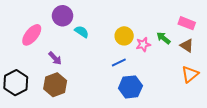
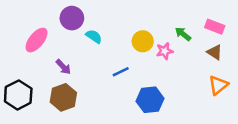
green arrow: (163, 38) -> (183, 34), moved
blue line: (119, 62) -> (121, 72), moved

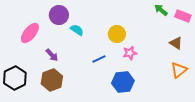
pink rectangle: (215, 27) -> (183, 16), moved
green arrow: (183, 34) -> (161, 10), moved
pink star: (165, 51) -> (130, 53), moved

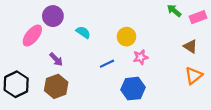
purple circle: (59, 15) -> (53, 16), moved
pink rectangle: (183, 16) -> (198, 17), turned -42

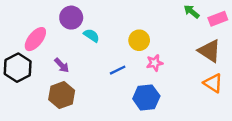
purple circle: (53, 16) -> (71, 18), moved
brown triangle: (190, 46) -> (209, 51), size x1.5
orange triangle: (194, 76) -> (213, 83), turned -48
black hexagon: (16, 84) -> (18, 68), moved

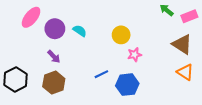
purple circle: (71, 18) -> (55, 29), moved
pink ellipse: (35, 39) -> (31, 17), moved
black hexagon: (18, 68) -> (16, 79), moved
blue line: (118, 70) -> (101, 74), moved

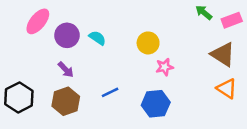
blue line: (101, 74) -> (110, 92), moved

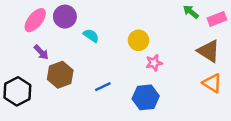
purple circle: (67, 35) -> (65, 17), moved
purple arrow: (66, 70) -> (41, 52), moved
brown hexagon: (66, 101) -> (60, 75), moved

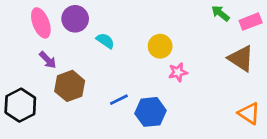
pink ellipse: (35, 20) -> (41, 23), turned -60
orange triangle: (212, 83) -> (249, 113), moved
blue hexagon: (146, 97) -> (150, 112), moved

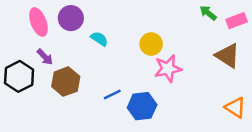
pink star: (178, 72) -> (168, 69), size x1.5
black hexagon: (20, 105) -> (19, 76), moved

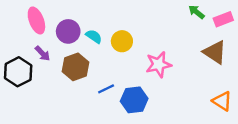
purple circle: (71, 18) -> (68, 31), moved
yellow circle: (151, 44) -> (122, 41), moved
brown hexagon: (66, 82) -> (76, 67), moved

